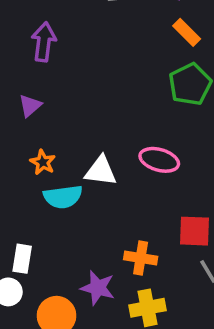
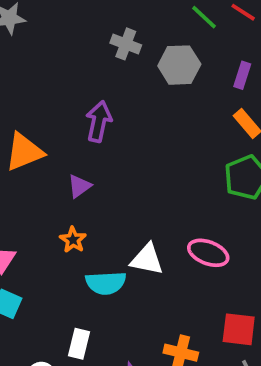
orange star: (43, 162) -> (73, 240), moved
white rectangle: (22, 259) -> (79, 344), moved

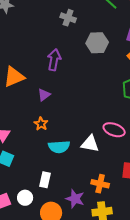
gray hexagon: (179, 65) -> (97, 43), moved
white triangle: (147, 259) -> (90, 144), moved

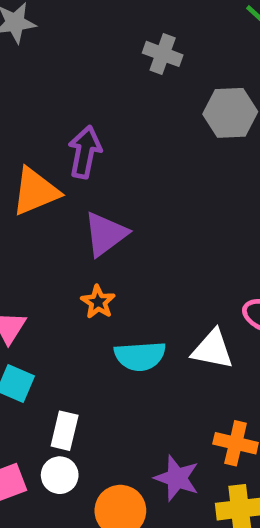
purple arrow: (54, 60) -> (85, 152), moved
purple triangle: (44, 95) -> (105, 234), size x1.5
white rectangle: (45, 180) -> (65, 431), moved

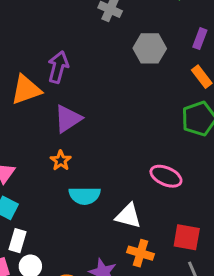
white triangle: (213, 349) -> (128, 216), moved
white rectangle: (65, 431) -> (18, 241), moved

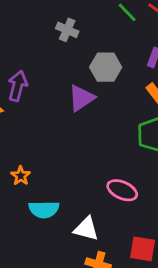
purple triangle: (68, 119) -> (81, 98), moved

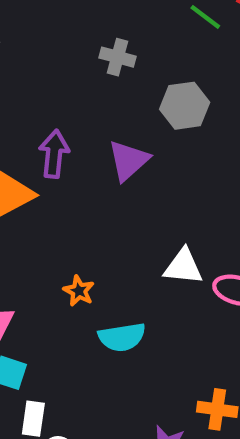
purple triangle: (81, 98) -> (129, 160), moved
white triangle: (86, 229) -> (183, 267), moved

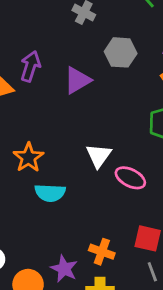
white triangle: (183, 267) -> (99, 156), turned 48
orange star: (79, 291) -> (28, 157), size x1.5

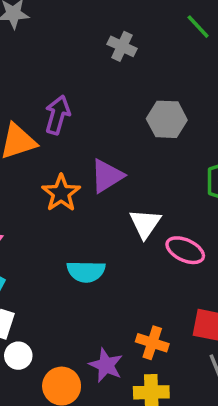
gray hexagon: (121, 52) -> (167, 119), moved
purple triangle: (77, 80) -> (107, 176), moved
orange star: (28, 157) -> (61, 193), moved

